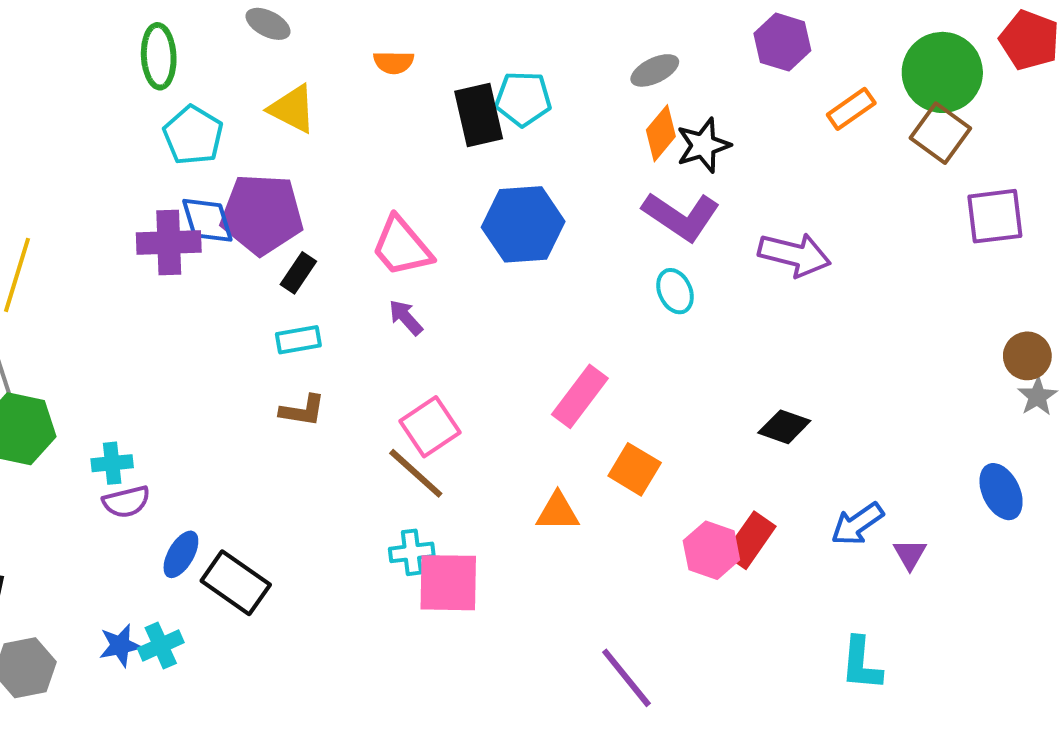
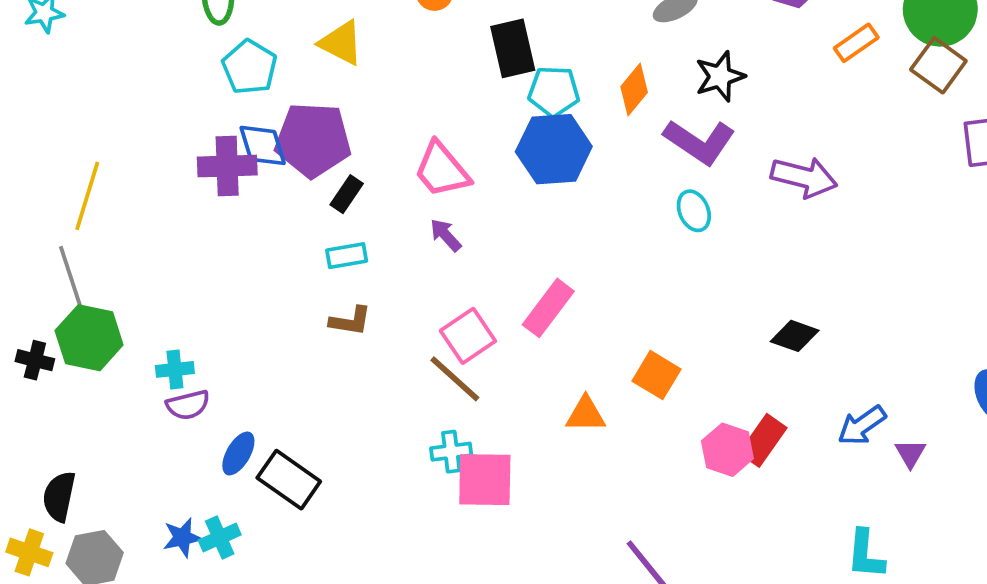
cyan pentagon: (523, 99) -> (554, 91), moved
orange diamond: (661, 133) -> (634, 89), moved
pink rectangle: (580, 396) -> (548, 308), moved

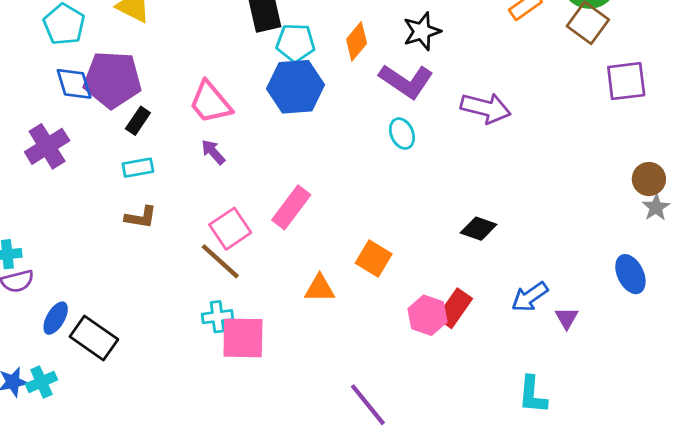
purple cross: (227, 166) -> (47, 146), moved, turned -30

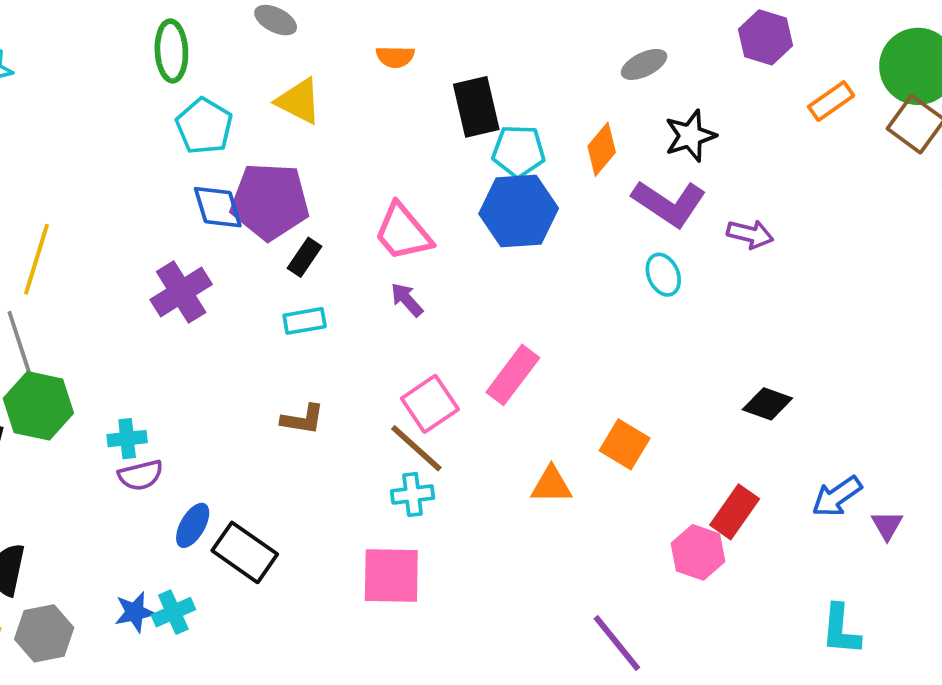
purple arrow: (486, 108) -> (750, 234), moved, size x0.7
brown L-shape: (141, 217) -> (303, 419), moved
pink hexagon: (427, 315) -> (698, 552), moved
cyan cross: (217, 317) -> (413, 495), moved
pink square: (243, 338) -> (391, 576), moved

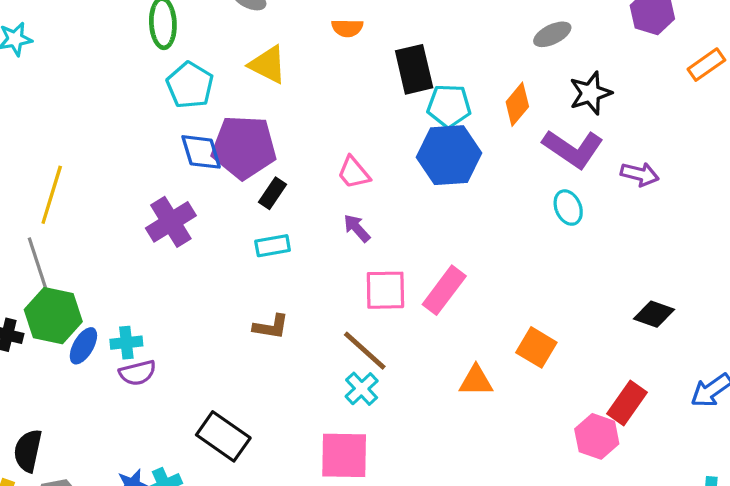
pink trapezoid: (403, 232) -> (354, 173), size x0.7
pink square: (430, 404) -> (385, 290), moved, turned 33
cyan cross: (413, 495) -> (362, 389), turned -36
blue ellipse: (193, 525) -> (83, 346), moved

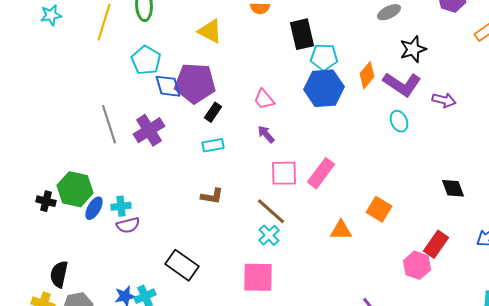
cyan pentagon: (190, 85) -> (146, 60), moved
orange diamond: (517, 104) -> (367, 75), moved
yellow line: (52, 195) -> (104, 22), moved
gray line: (39, 268) -> (109, 124), moved
black diamond: (654, 314) -> (453, 188), turned 50

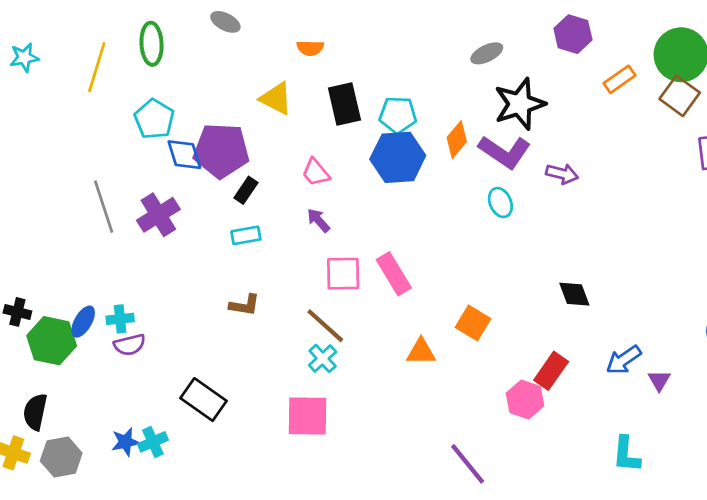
yellow triangle: (210, 31) -> (276, 99), moved
black rectangle: (302, 34) -> (344, 104), moved
black star: (413, 49) -> (520, 104), size x1.4
pink rectangle: (321, 173) -> (394, 274), turned -68
green hexagon: (75, 189) -> (52, 341), moved

